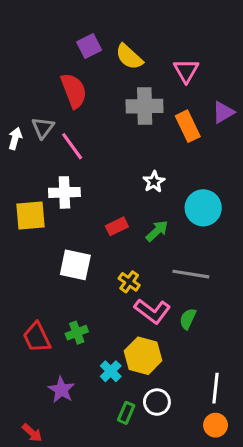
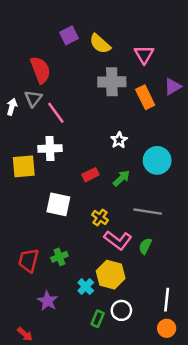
red semicircle: (74, 91) -> (40, 70), moved
red trapezoid: (37, 337) -> (29, 260), turned 40

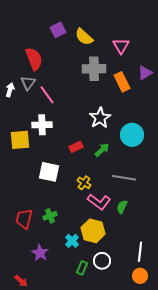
white star: (119, 140) -> (100, 118), size x1.5

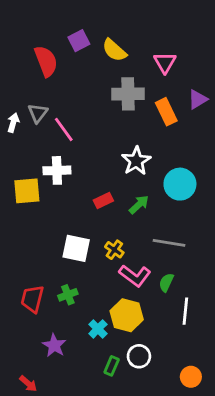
red semicircle: (34, 59) -> (46, 61), moved
white square: (49, 172) -> (76, 248), moved
white line: (140, 252) -> (185, 311), moved

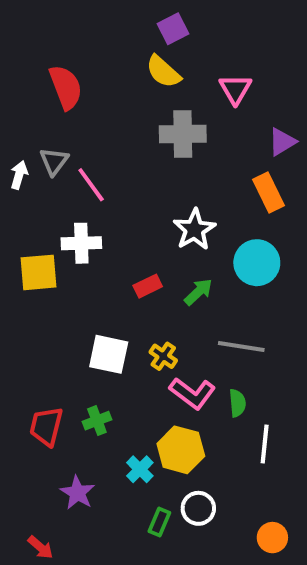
purple square: (79, 41) -> (173, 29), moved
orange rectangle: (166, 112) -> (269, 192), moved
green semicircle: (166, 282) -> (237, 403), turned 150

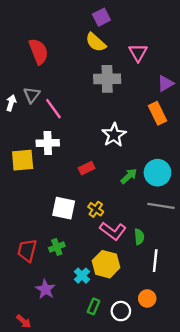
cyan circle: (257, 263) -> (157, 173), moved
green arrow: (198, 292) -> (129, 176), moved
gray line: (241, 347) -> (161, 206), moved
white circle: (198, 508) -> (121, 311), moved
orange circle: (272, 538) -> (147, 298), moved

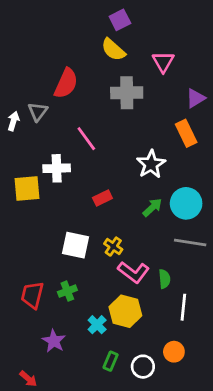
red semicircle: (39, 51) -> (66, 83), moved, turned 45
pink line: (53, 109) -> (86, 139), moved
white star: (114, 135) -> (151, 164), moved

